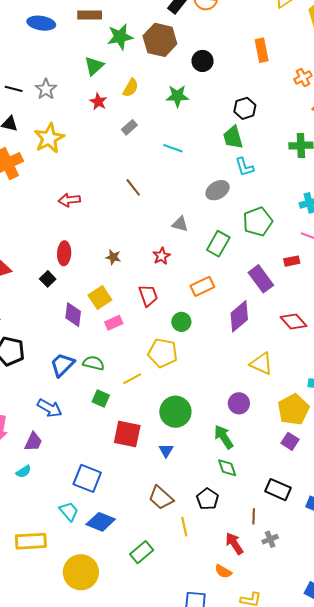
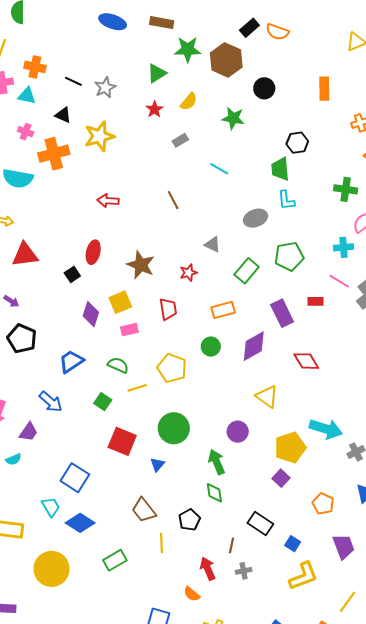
brown star: (113, 257) -> (141, 265), size x1.8
green circle: (181, 322) -> (211, 347), moved
green semicircle: (93, 363) -> (118, 365), moved

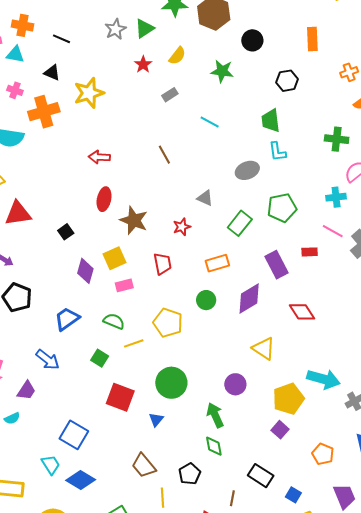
gray star: (105, 87) -> (115, 29), moved
black hexagon: (297, 143) -> (287, 81), moved
red ellipse: (93, 252) -> (104, 199), moved

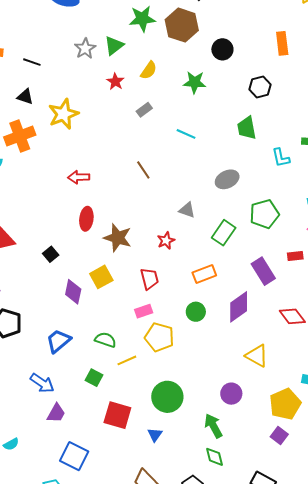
cyan L-shape: (277, 152) -> (281, 158), moved
pink rectangle: (124, 285) -> (144, 311), moved
purple trapezoid: (26, 390) -> (56, 413), moved

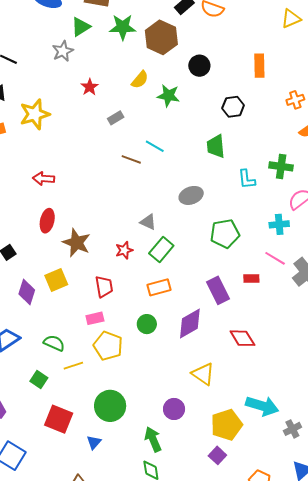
green triangle: (114, 46) -> (81, 27), moved
yellow semicircle: (149, 70) -> (140, 80), moved
brown line: (143, 170) -> (131, 159), moved, turned -42
green rectangle: (224, 233) -> (161, 249), moved

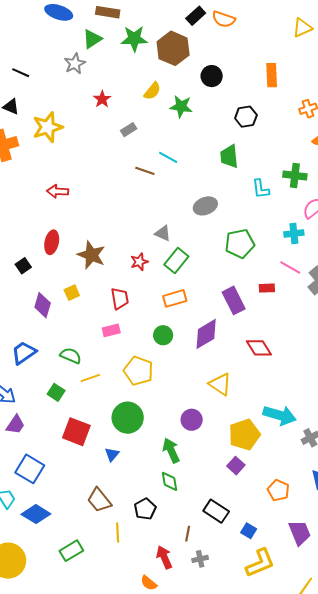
red ellipse: (47, 221) -> (52, 242), moved
yellow square: (56, 280) -> (72, 293), size x0.7
yellow pentagon: (108, 346) -> (138, 371), moved

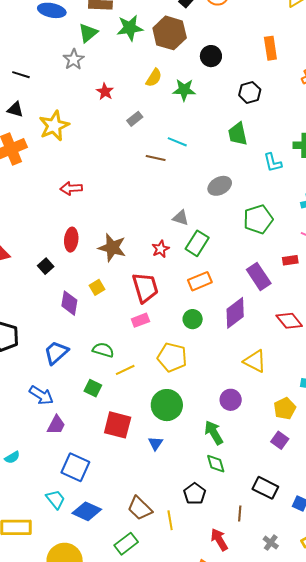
red trapezoid: (120, 298) -> (145, 288), size x1.4
yellow pentagon: (244, 435) -> (285, 409), size x0.7
brown trapezoid: (99, 500) -> (140, 508), moved
gray cross: (200, 559) -> (271, 543), moved, turned -35

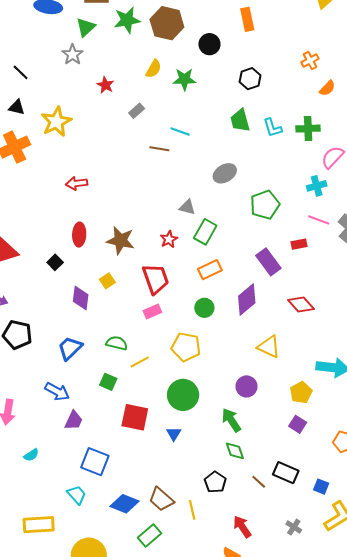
orange rectangle: (270, 48) -> (247, 19), moved
black line: (21, 75) -> (21, 72), turned 30
cyan L-shape: (273, 163) -> (273, 128), moved
blue diamond: (87, 511) -> (124, 504), moved
brown line: (240, 513) -> (259, 482), moved, turned -49

